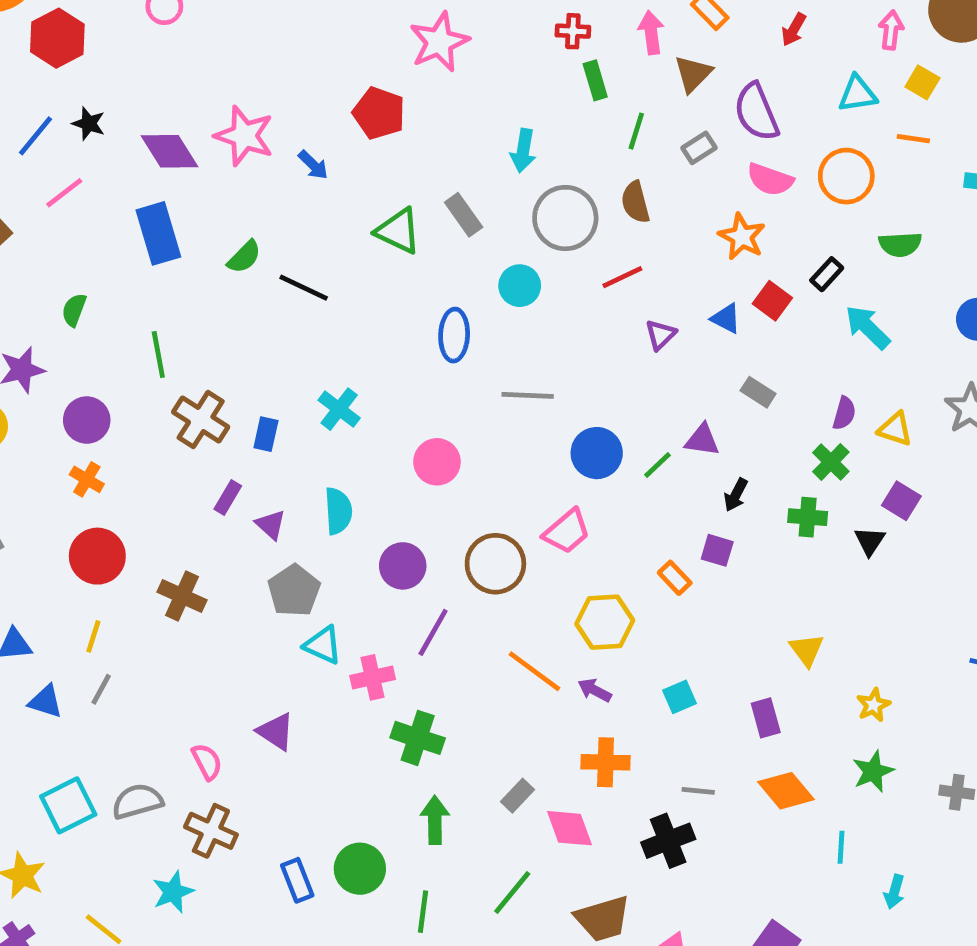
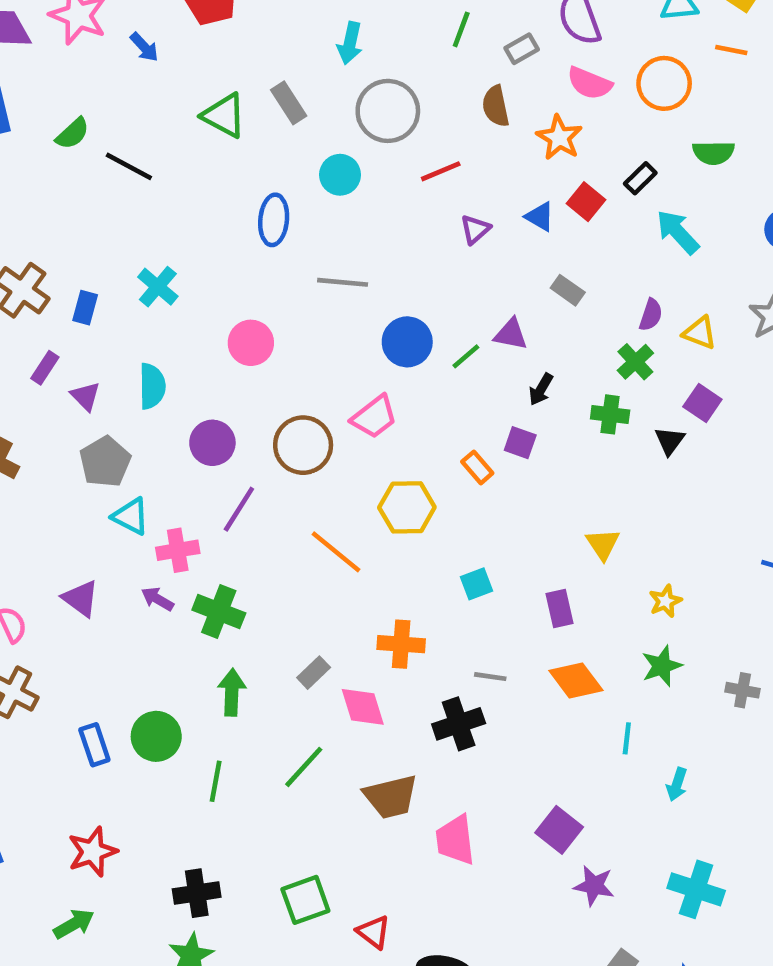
brown semicircle: (635, 202) -> (496, 106), moved
purple arrow: (595, 690) -> (157, 599), moved

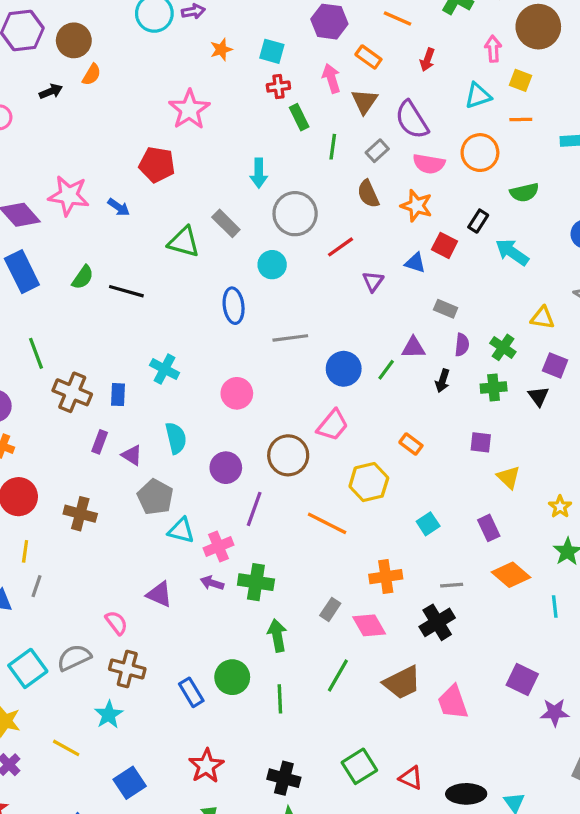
purple semicircle: (651, 315) -> (462, 345), moved
purple square: (520, 443) -> (481, 442), moved
black cross: (197, 893) -> (284, 778), turned 36

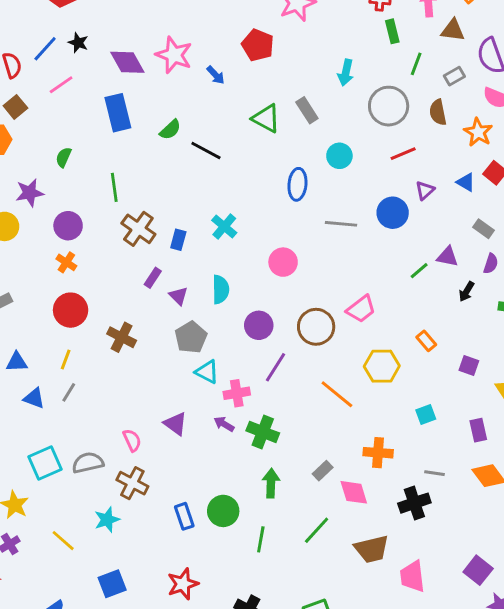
brown triangle: (364, 101) -> (453, 30), turned 50
gray circle: (295, 214) -> (389, 106), moved
blue circle: (344, 369) -> (393, 213), moved
purple square: (481, 442) -> (469, 365), moved

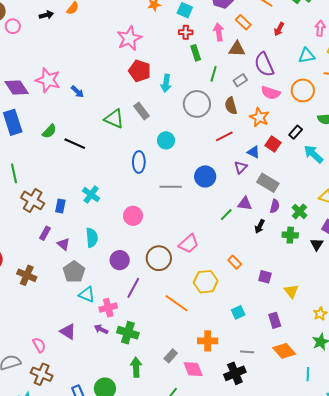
red pentagon: (258, 45) -> (140, 71), moved
red line: (403, 154) -> (224, 136), moved
purple triangle: (425, 190) -> (241, 167), moved
gray rectangle: (483, 229) -> (268, 183), size x1.5

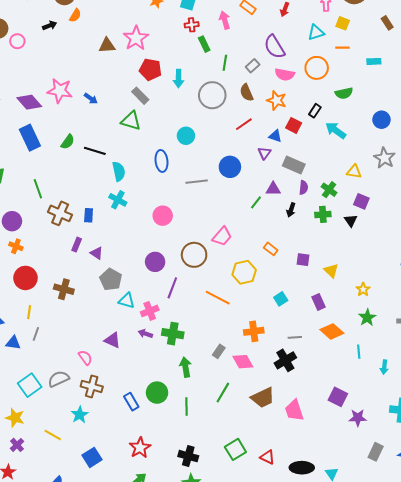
brown triangle: (237, 49) -> (107, 45), moved
gray rectangle: (141, 111) -> (140, 96), moved
cyan semicircle: (92, 238) -> (119, 171), moved

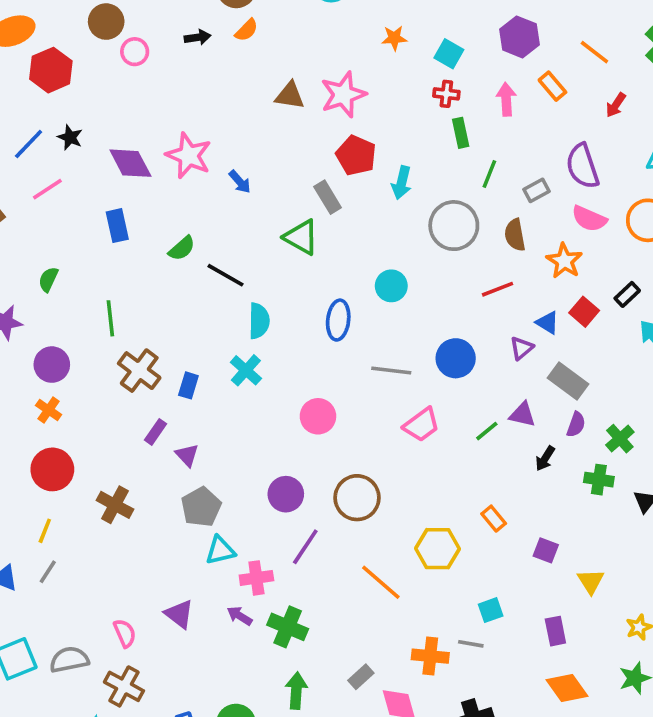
blue rectangle: (30, 138) -> (117, 226), size x0.7
pink trapezoid: (222, 236) -> (422, 425), moved
cyan triangle: (127, 301) -> (220, 550), turned -42
gray line: (295, 337) -> (471, 644), moved

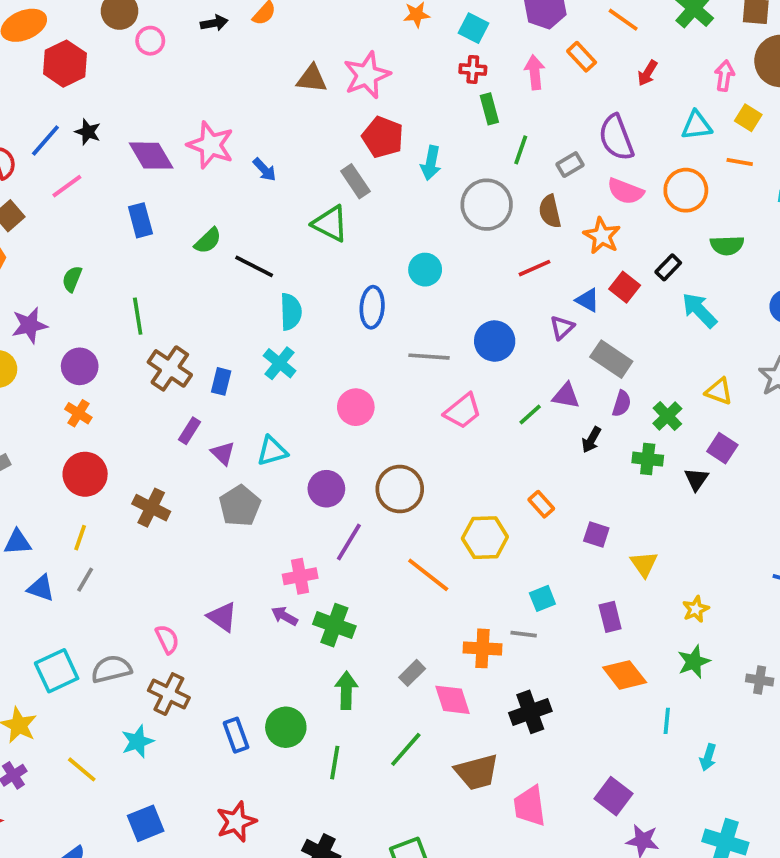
cyan triangle: (220, 550) -> (272, 451), moved

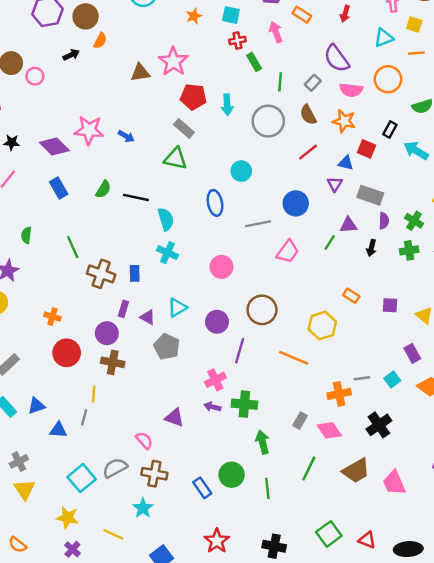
purple circle: (80, 366) -> (107, 333), moved
yellow line: (80, 538) -> (94, 394), moved
cyan square: (542, 598) -> (392, 379), moved

